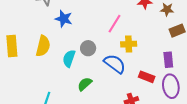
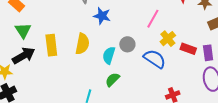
yellow cross: (129, 44) -> (168, 39), turned -35
red rectangle: (147, 77) -> (188, 49), moved
green semicircle: (85, 84) -> (112, 80), moved

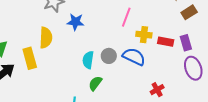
yellow cross: (168, 39) -> (144, 35), turned -35
yellow semicircle: (82, 44) -> (46, 38), moved
gray circle: (127, 44) -> (109, 56), moved

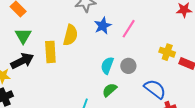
pink line: (126, 17) -> (129, 29), moved
blue star: (75, 22) -> (103, 26), turned 30
blue semicircle: (134, 57) -> (155, 89), moved

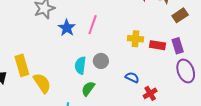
yellow semicircle: (70, 35) -> (42, 83), moved, turned -35
blue semicircle: (155, 89) -> (132, 77), size x0.6

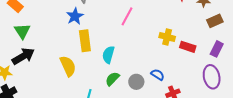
blue star: (67, 28) -> (75, 16), moved
purple rectangle: (178, 46) -> (217, 49), moved, turned 35
gray circle: (101, 61) -> (136, 82), moved
yellow rectangle: (22, 65) -> (85, 41), moved

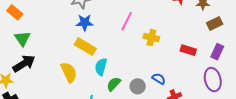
blue star: (75, 16) -> (85, 23), moved, turned 30
yellow cross: (167, 37) -> (151, 38), moved
yellow rectangle: (85, 41) -> (85, 47), turned -50
cyan semicircle: (108, 55) -> (101, 67), moved

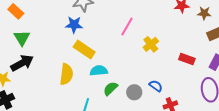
blue star: (85, 23) -> (74, 25), moved
yellow cross: (151, 38) -> (151, 44), turned 35
cyan semicircle: (101, 67) -> (99, 71), turned 66
yellow semicircle: (69, 72) -> (66, 74), turned 30

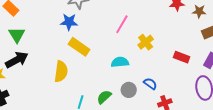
cyan semicircle: (99, 71) -> (120, 62), moved
green semicircle: (110, 89) -> (104, 97), moved

